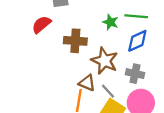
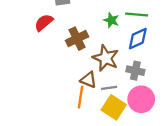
brown cross: (75, 41) -> (77, 39), turned -30
gray line: (108, 91) -> (109, 88), turned -56

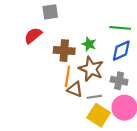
green star: (111, 20) -> (89, 44), moved
brown cross: (77, 39) -> (64, 51), turned 30
orange line: (80, 97) -> (67, 76), moved

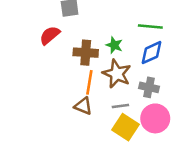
brown triangle: (75, 89) -> (83, 106), moved

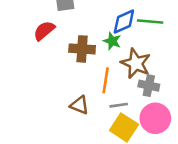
blue diamond: (152, 53) -> (124, 21), moved
brown star: (117, 74) -> (136, 63), moved
orange line: (89, 82) -> (106, 80), moved

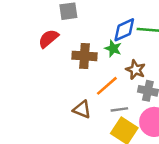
brown star: (136, 63) -> (136, 70), size x0.7
orange line: (106, 80) -> (107, 86), turned 40

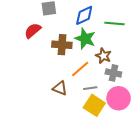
blue diamond: (124, 30) -> (84, 15), moved
green star: (113, 49) -> (85, 39), size x1.5

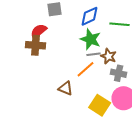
brown cross: (62, 45) -> (36, 45), moved
gray line: (90, 88) -> (94, 54), moved

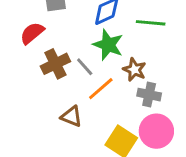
brown cross: (36, 45) -> (55, 64), moved, turned -30
gray line: (94, 54) -> (85, 67), moved, turned 56

